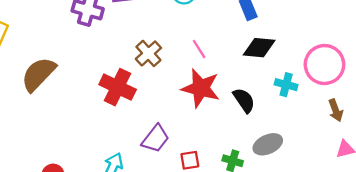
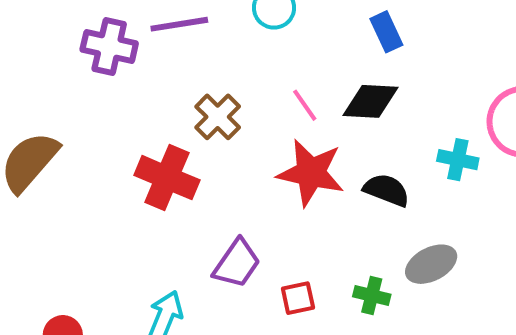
black diamond: (259, 48) -> (371, 101), moved
black semicircle: (244, 100) -> (386, 190), turned -32

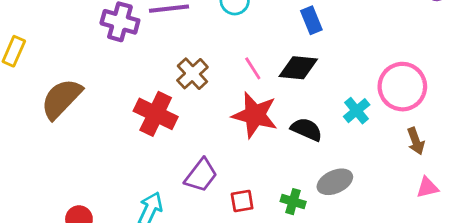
cyan cross: (458, 160) -> (357, 111), turned 36

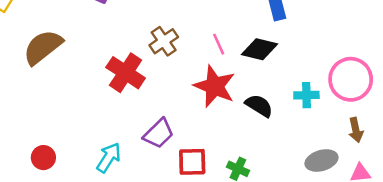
cyan cross: (357, 111) -> (306, 95), turned 30
gray ellipse: (335, 182) -> (321, 161), moved
red square: (242, 201) -> (192, 162), size x1.4

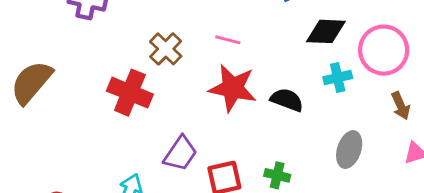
pink line: (219, 44) -> (228, 40), turned -40
black diamond: (259, 49) -> (326, 31), moved
gray ellipse: (321, 161) -> (349, 150), moved, turned -44

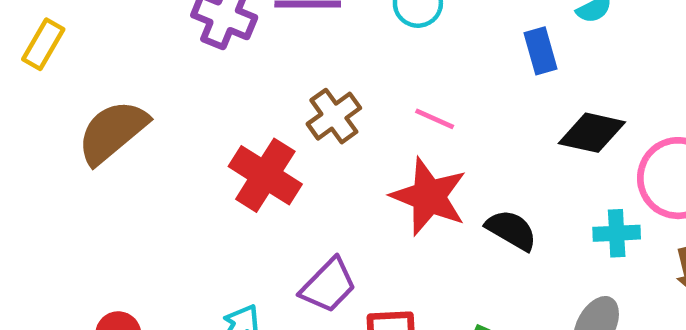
cyan cross: (338, 78) -> (617, 233), moved

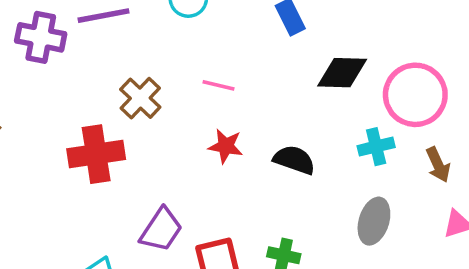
red cross: (265, 175) -> (96, 154), turned -30
red star: (429, 196) -> (226, 146), size x0.6

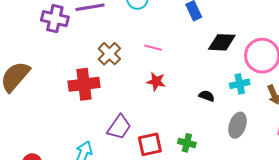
black semicircle: (294, 160) -> (207, 96), moved, size x0.7

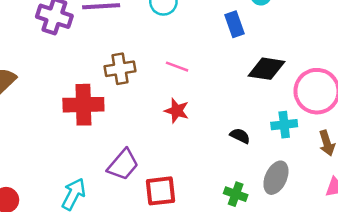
brown cross: (109, 54) -> (120, 69), turned 30
green cross: (187, 143) -> (236, 194), moved

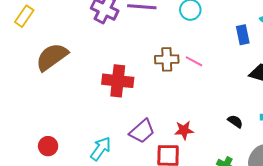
brown cross: (120, 69) -> (167, 59), moved
red star: (177, 111) -> (184, 130), moved, turned -30

